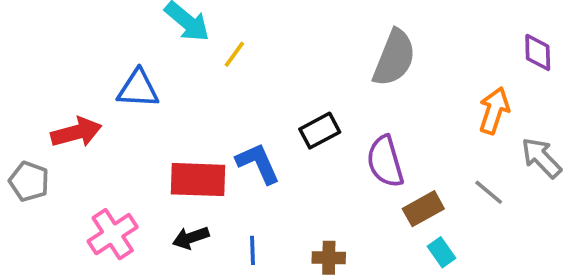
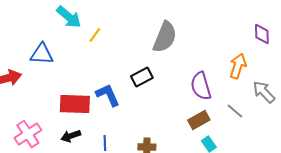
gray semicircle: (394, 58) -> (165, 37), moved
purple semicircle: (385, 161) -> (201, 86), moved

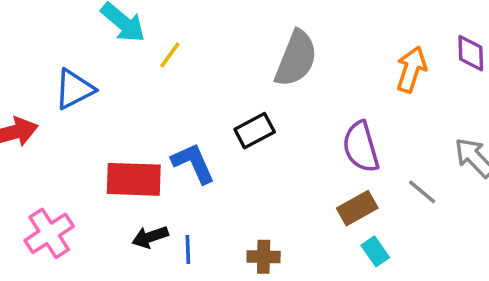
blue triangle: (42, 54) -> (74, 89), turned -30
orange arrow: (238, 66) -> (411, 69), moved
black arrow: (71, 136) -> (150, 237), moved

